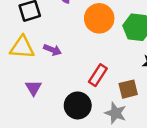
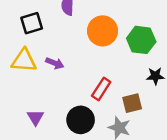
purple triangle: (34, 88) -> (35, 117), moved

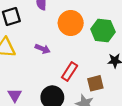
purple arrow: (55, 63) -> (43, 49), moved

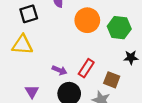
purple arrow: (43, 49) -> (60, 70), moved
brown square: (95, 83) -> (112, 80), turned 35

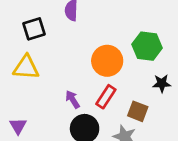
orange circle: (87, 20) -> (107, 61), moved
purple arrow: (60, 70) -> (73, 99), turned -144
purple triangle: (32, 92) -> (18, 126), moved

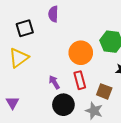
yellow triangle: (26, 67) -> (19, 58), turned -40
red rectangle: (106, 97) -> (80, 80), turned -48

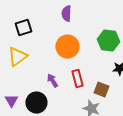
purple semicircle: (53, 14) -> (66, 14), moved
orange circle: (81, 53) -> (67, 47), moved
black circle: (63, 105) -> (36, 103), moved

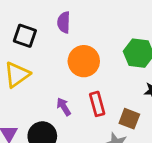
purple semicircle: (66, 14) -> (64, 22), moved
black square: (23, 28) -> (25, 36), turned 36

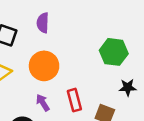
orange circle: (84, 61) -> (44, 66), moved

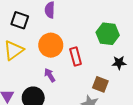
red rectangle: (74, 100) -> (76, 57), moved

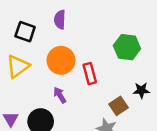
black star: (119, 63) -> (141, 90), moved
brown square: (100, 84) -> (119, 106), turned 35

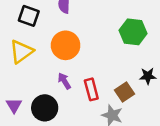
red rectangle: (90, 74) -> (91, 89), moved

